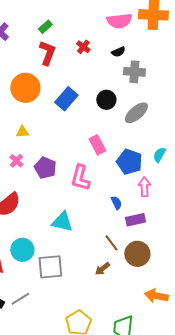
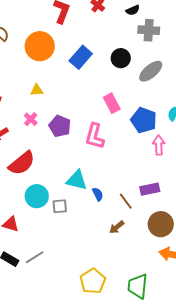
blue semicircle: (116, 203) -> (98, 194), moved
purple rectangle: (135, 220) -> (150, 189), moved
cyan circle: (22, 250) -> (37, 196), moved
brown circle: (137, 254) -> (161, 224), moved
gray square: (50, 267) -> (60, 206), moved, size x0.6

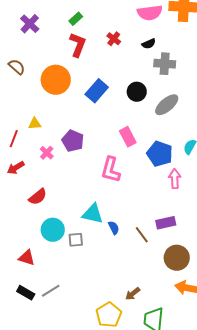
yellow triangle: (37, 90) -> (35, 124), moved
purple pentagon: (60, 126) -> (73, 141), moved
red semicircle: (22, 163) -> (38, 197), size x0.7
brown arrow: (117, 227) -> (133, 294), moved

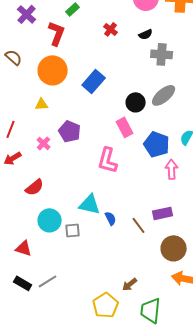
red L-shape: (78, 45) -> (57, 33), moved
black circle: (137, 92) -> (136, 102), moved
yellow triangle: (35, 124) -> (42, 104), moved

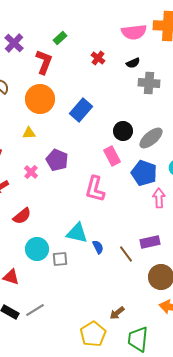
gray ellipse: (164, 95) -> (151, 138), moved

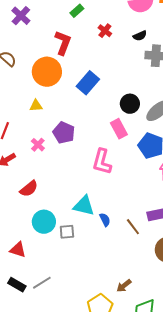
green rectangle: (60, 38) -> (77, 11), moved
red L-shape: (44, 62) -> (63, 43), moved

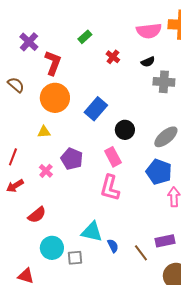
red L-shape: (63, 43) -> (53, 63), moved
black circle: (130, 104) -> (125, 130), moved
pink rectangle: (119, 129) -> (113, 157), moved

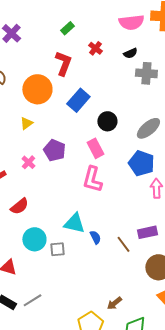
red L-shape: (53, 63) -> (63, 63), moved
yellow triangle: (44, 132) -> (26, 123), turned -32

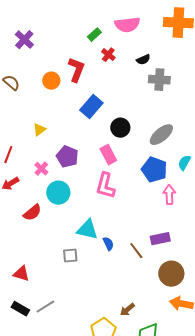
pink semicircle: (131, 22) -> (127, 25), moved
green rectangle: (67, 28) -> (94, 35), moved
orange circle: (37, 89) -> (51, 81), moved, size x0.6
cyan circle: (34, 239) -> (58, 193), moved

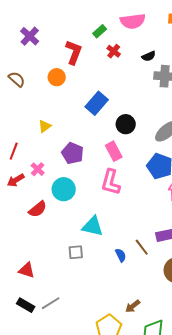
red L-shape: (76, 70) -> (74, 52), moved
pink cross: (41, 169) -> (38, 169), moved
blue semicircle: (108, 244) -> (121, 255), moved

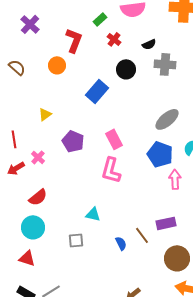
black circle: (126, 124) -> (126, 69), moved
red line: (14, 151) -> (14, 139), turned -30
cyan circle: (64, 189) -> (33, 227), moved
cyan triangle: (93, 226) -> (93, 214), size x0.7

